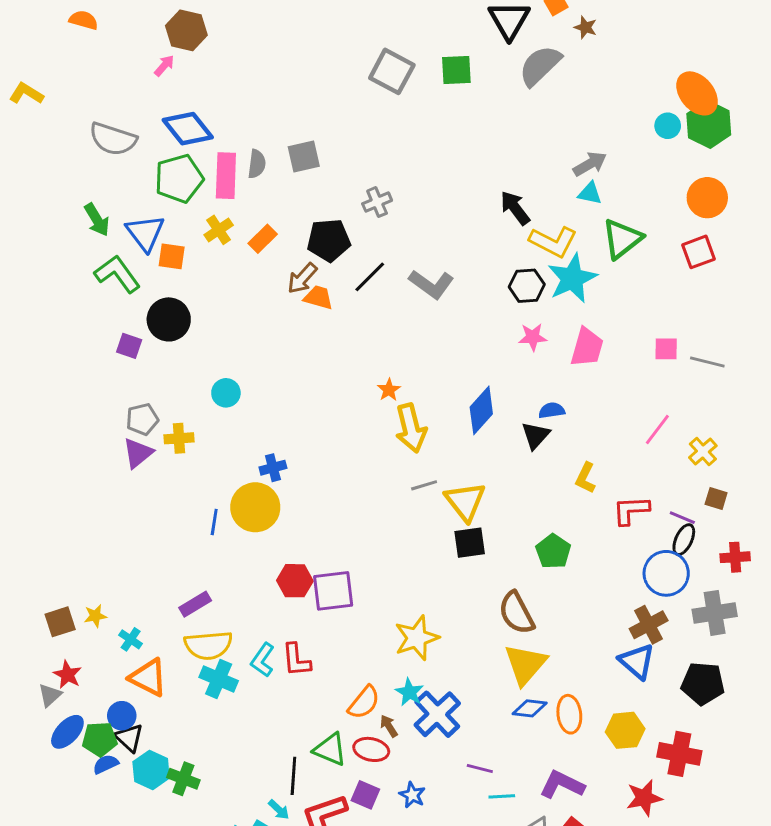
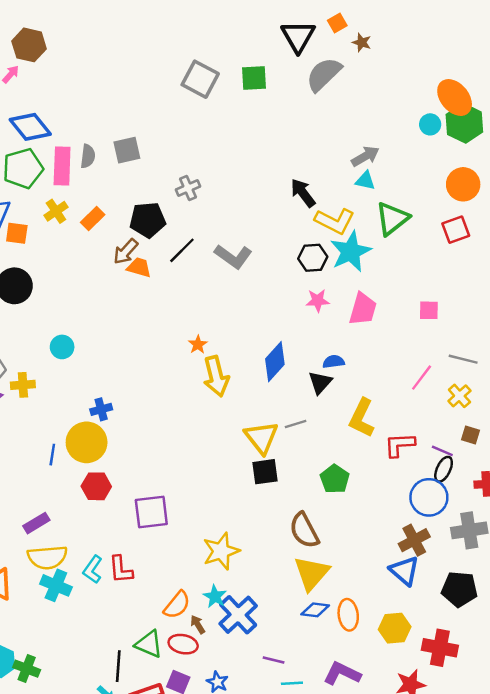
gray line: (707, 362) -> (463, 359), moved
yellow L-shape: (585, 478) -> (362, 418), size x1.5
gray line: (424, 485) -> (296, 424), moved
red hexagon: (295, 581) -> (96, 486), moved

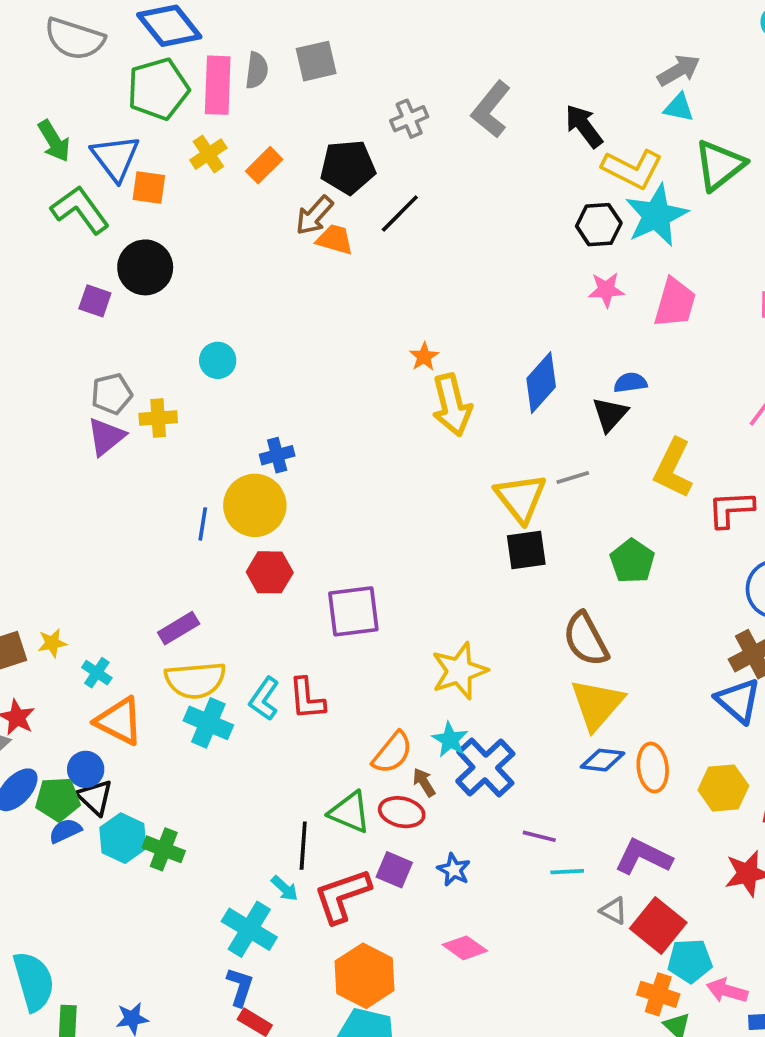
gray L-shape: (233, 256) -> (491, 109), moved, turned 93

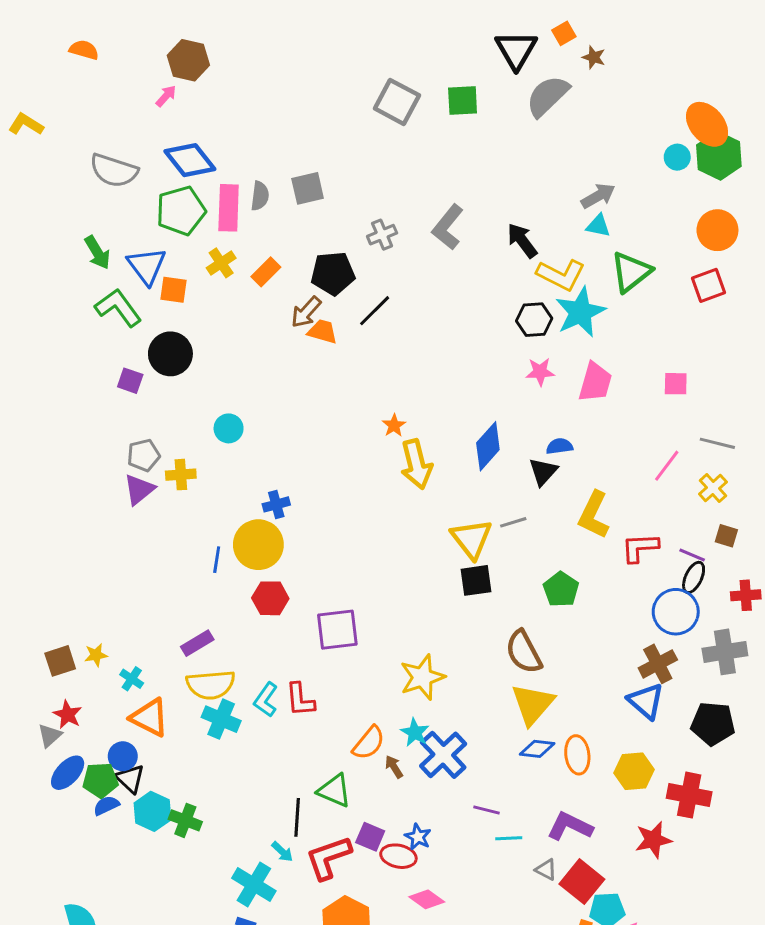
red ellipse: (402, 812) -> (398, 856), moved

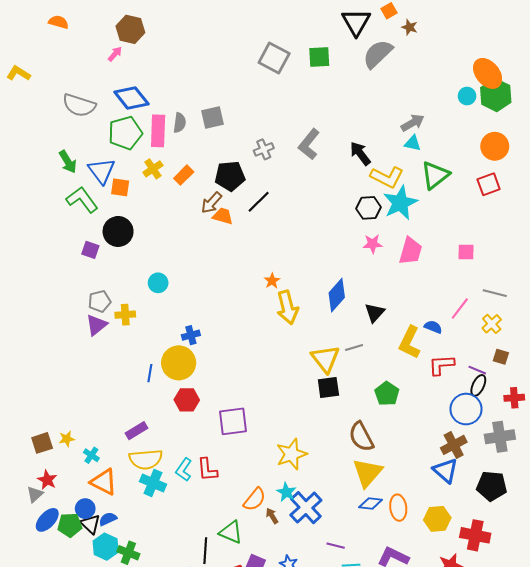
blue semicircle: (559, 446) -> (433, 327), moved, turned 30
blue semicircle: (106, 805) -> (108, 519), moved

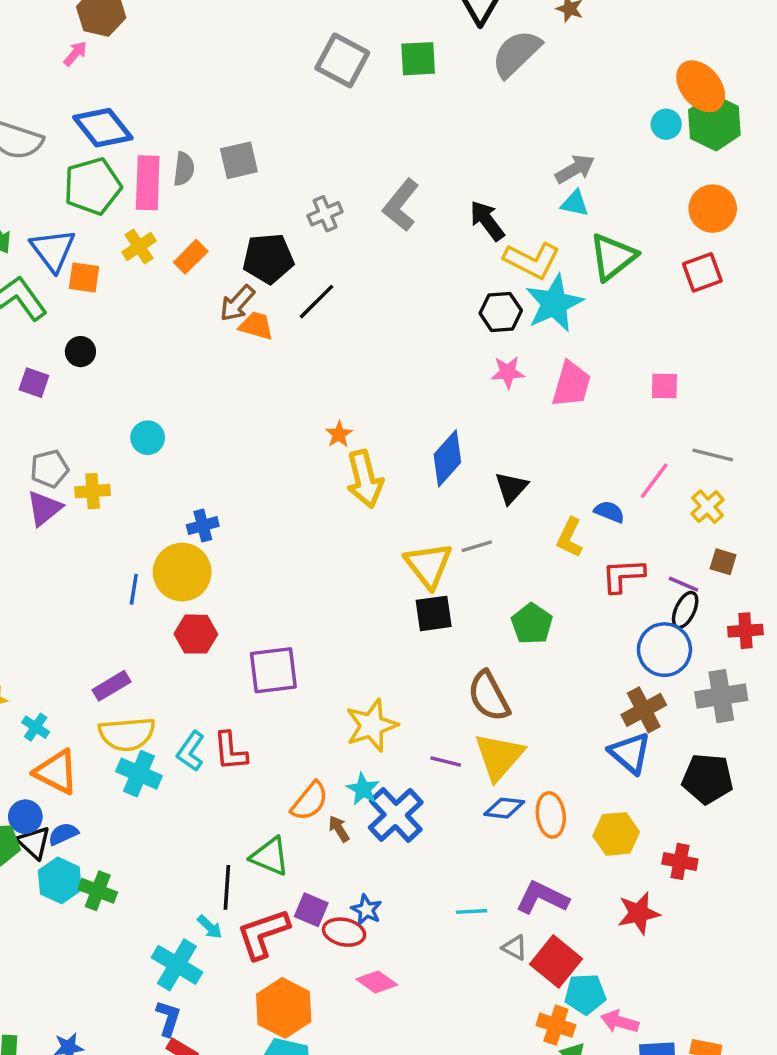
black circle: (118, 231) -> (80, 352), size x0.6
yellow L-shape: (410, 342) -> (570, 538), size x0.7
red cross: (475, 535) -> (680, 861), size x0.7
purple line: (336, 546) -> (446, 762), moved

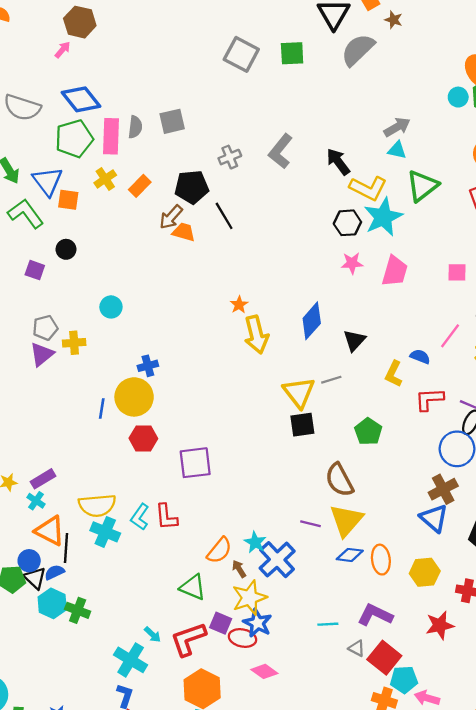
black line: (316, 302) -> (224, 216), turned -76
purple rectangle: (111, 686) -> (43, 479), moved
yellow star: (372, 725) -> (249, 598), moved
black line: (227, 887) -> (66, 548), moved
blue star: (366, 910) -> (257, 623), size x1.4

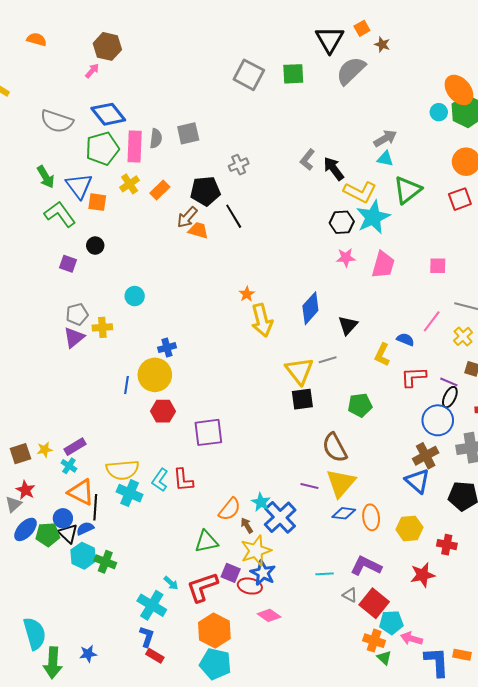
gray L-shape: (281, 151) -> (307, 160), moved, size x0.7
green pentagon: (368, 432) -> (360, 405), turned 30
green triangle: (193, 587) -> (206, 542), turned -35

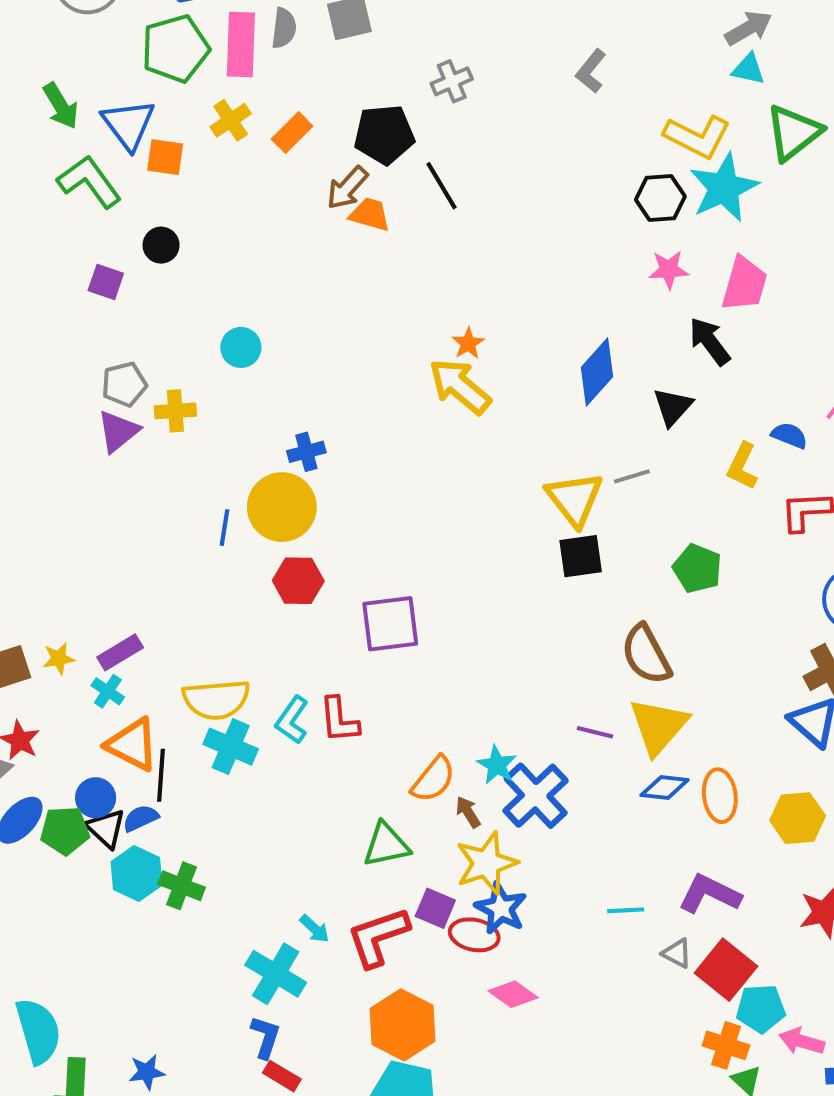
black arrow: (334, 169) -> (710, 341), moved
yellow arrow: (262, 320) -> (460, 386), moved, turned 144
green pentagon: (360, 405) -> (697, 568), turned 30

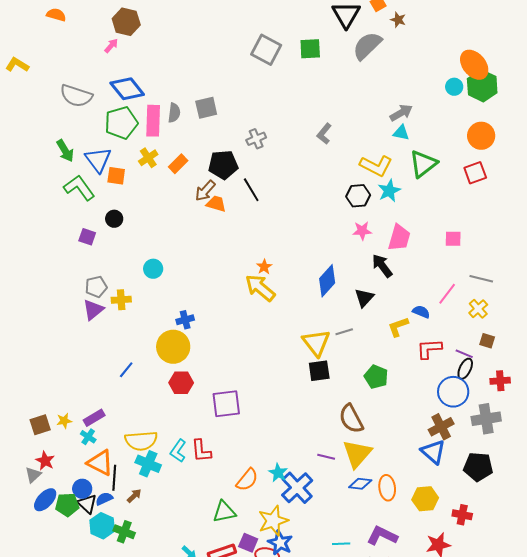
cyan star: (724, 188) -> (389, 191), size x0.7
yellow L-shape: (742, 466) -> (398, 327), turned 45
blue line: (224, 528) -> (126, 370), moved, turned 30
brown arrow: (468, 812) -> (134, 496), moved, turned 77

